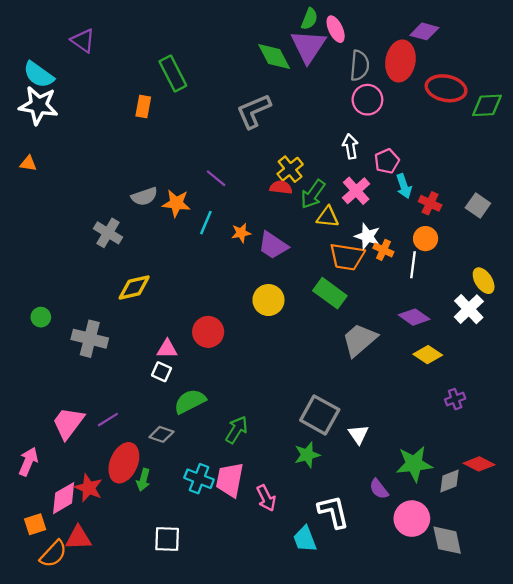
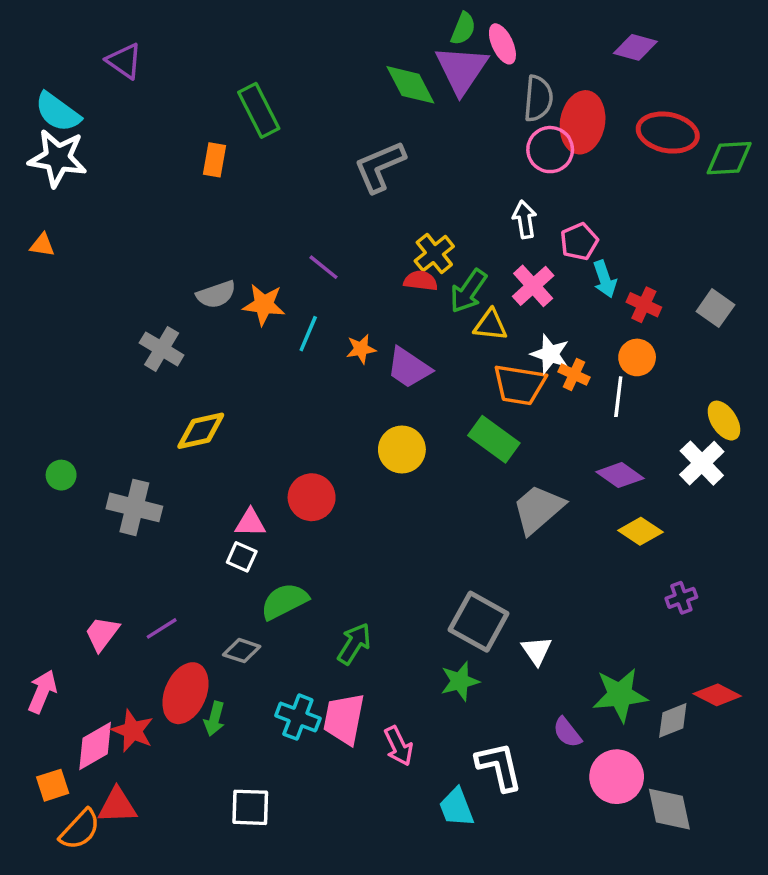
red ellipse: (400, 61) -> (583, 122), moved
pink trapezoid: (68, 423) -> (102, 634), size x0.7

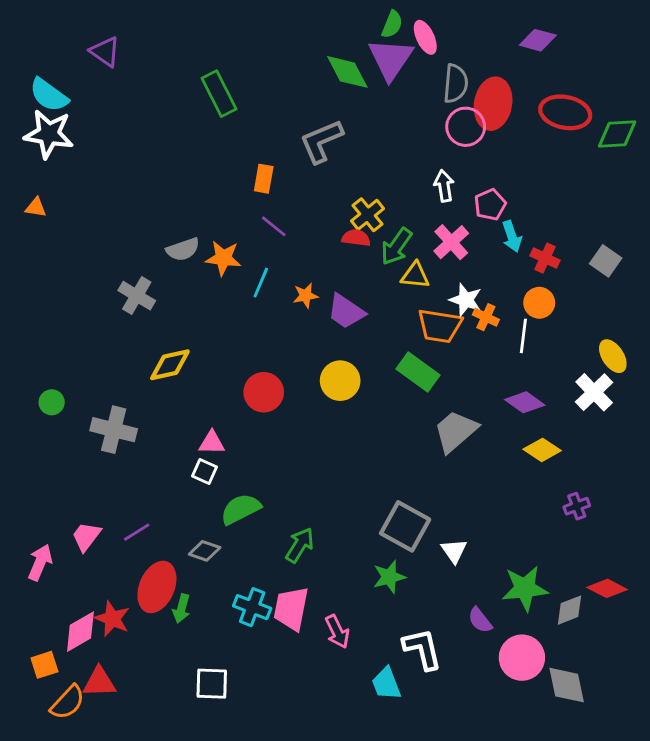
orange rectangle: (214, 160) -> (264, 179), moved
red circle: (312, 497) -> (264, 392), moved
pink arrow: (42, 691) -> (40, 562), moved

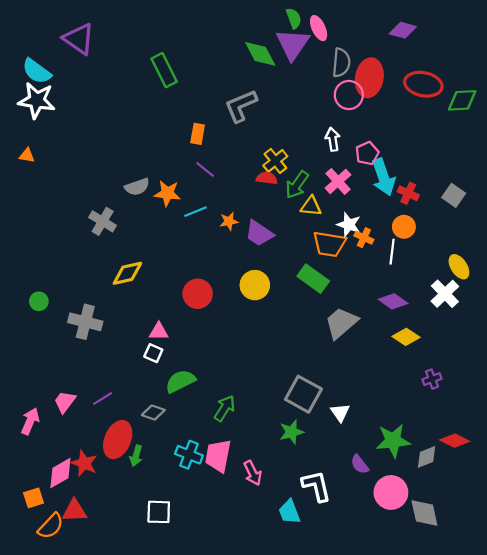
green semicircle: (392, 24) -> (294, 18), turned -42
purple triangle: (105, 52) -> (79, 39), size x1.4
cyan arrow: (512, 236) -> (383, 177), size x1.6
cyan line: (261, 283) -> (195, 212), turned 45

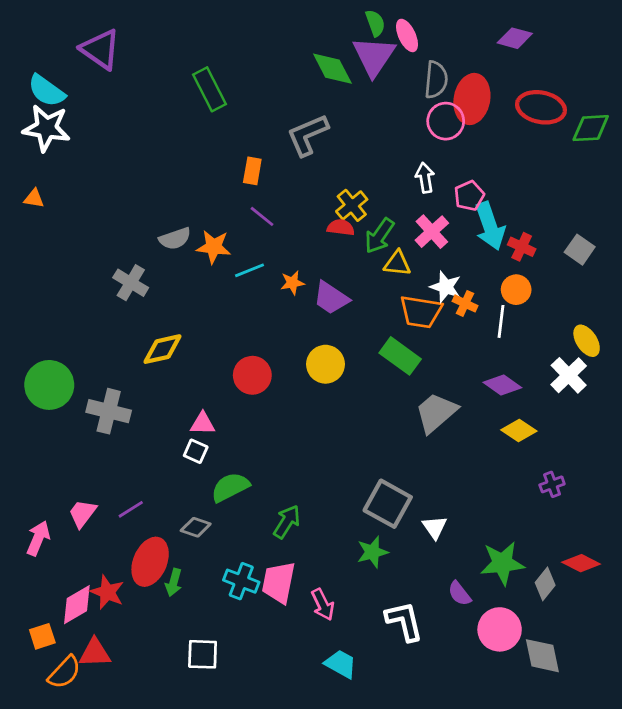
green circle: (39, 301) -> (49, 385), size x2.0
gray diamond: (427, 457) -> (545, 584), turned -30
cyan trapezoid: (289, 512) -> (341, 664), moved, turned 140

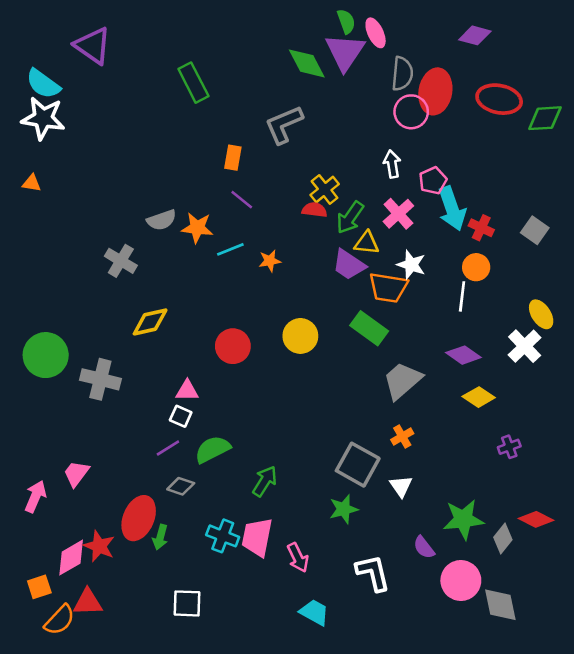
purple trapezoid: (331, 298) -> (349, 265), moved
orange cross: (465, 303) -> (402, 437), moved, turned 35
purple line: (131, 509) -> (168, 448), moved

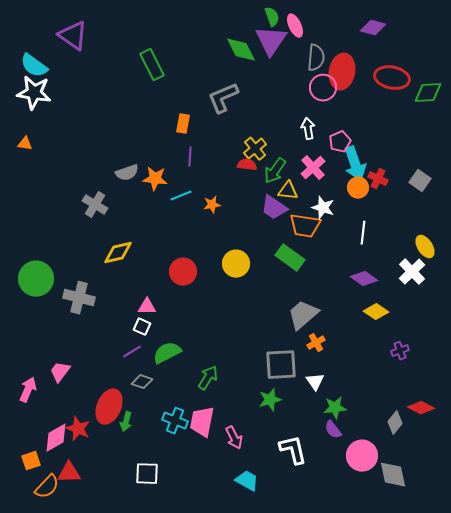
purple line: (242, 200) -> (190, 157), turned 54
orange circle: (476, 267) -> (358, 188), moved
gray trapezoid: (402, 381) -> (303, 315), moved
gray square: (358, 465) -> (281, 365), turned -32
green star: (463, 519) -> (335, 408), moved, size x0.7

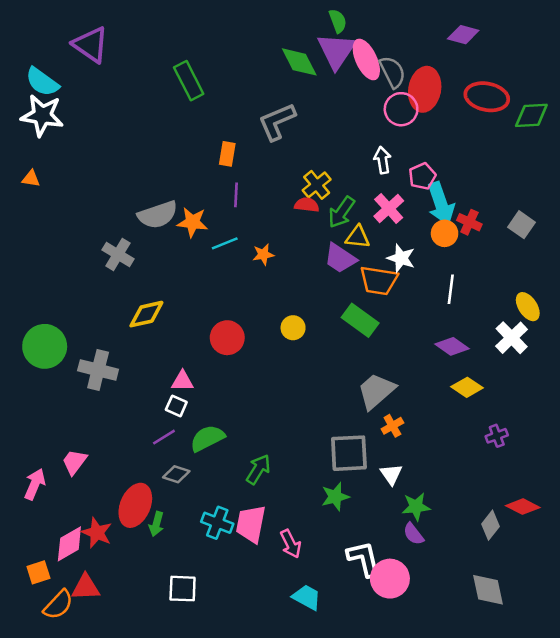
pink ellipse: (295, 26) -> (366, 59), moved, size x1.4
gray semicircle: (316, 58) -> (392, 72), turned -32
gray semicircle: (127, 173) -> (158, 215), size x1.4
yellow circle: (236, 264) -> (293, 328), size x0.7
pink circle: (362, 456) -> (390, 579), moved

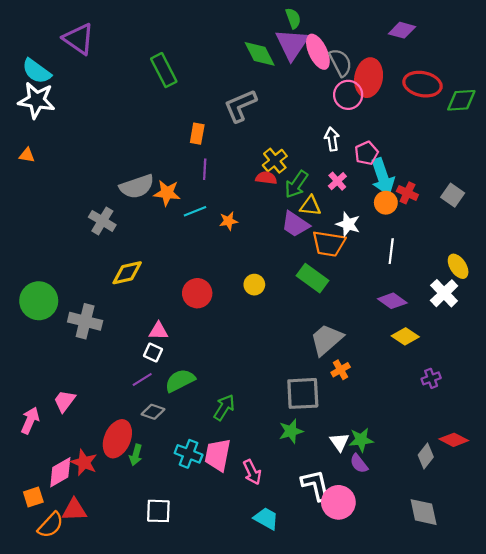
pink cross: (389, 209) -> (337, 181), size x0.7
white triangle: (391, 474) -> (339, 442), moved

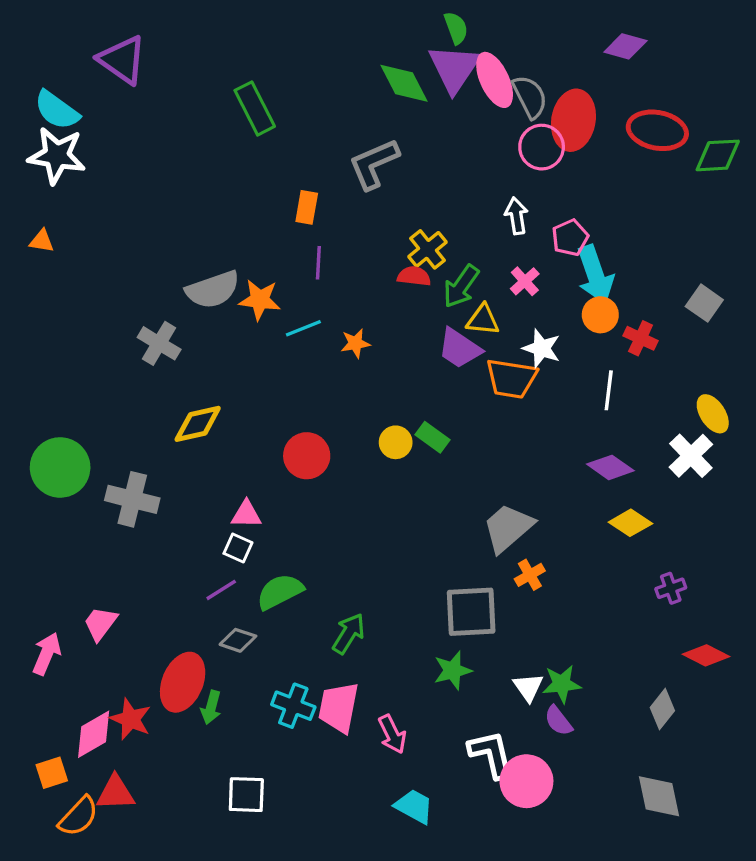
red cross: (407, 193) -> (641, 338), moved
green rectangle: (313, 278) -> (433, 437), moved, size x0.7
red diamond: (454, 440) -> (706, 655), moved

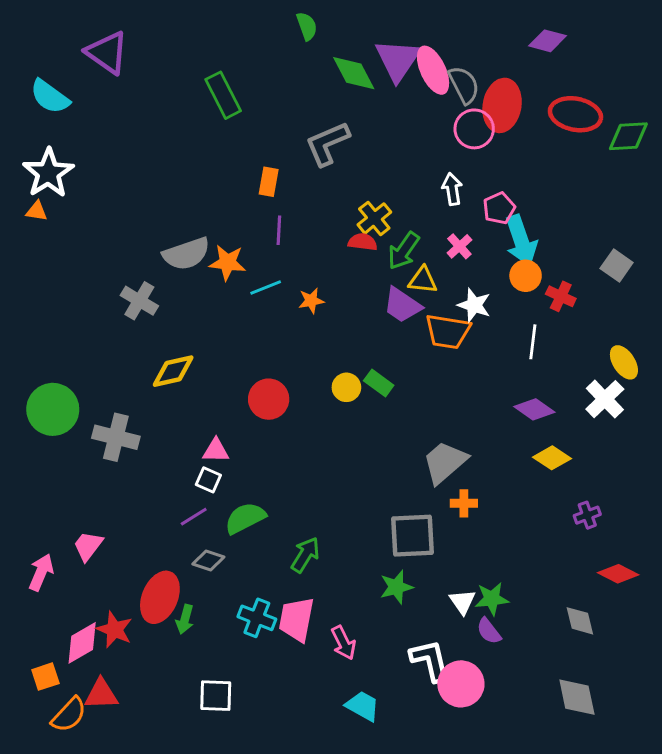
green semicircle: (456, 28) -> (307, 26), moved
white star: (57, 155) -> (48, 173), moved, turned 30
orange cross: (530, 575) -> (464, 503), turned 30
gray diamond: (662, 709) -> (580, 621), turned -52

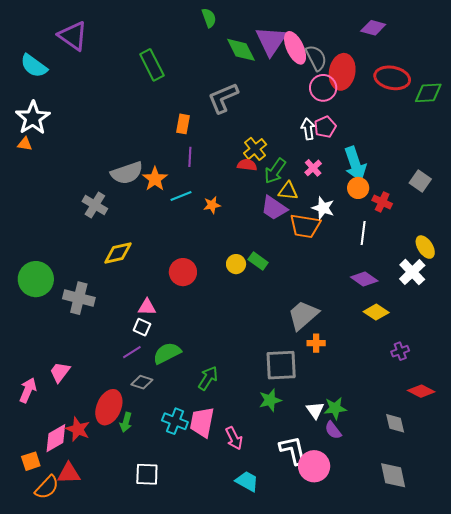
pink pentagon: (499, 208) -> (325, 127), moved
orange star: (227, 263) -> (155, 179), turned 30

